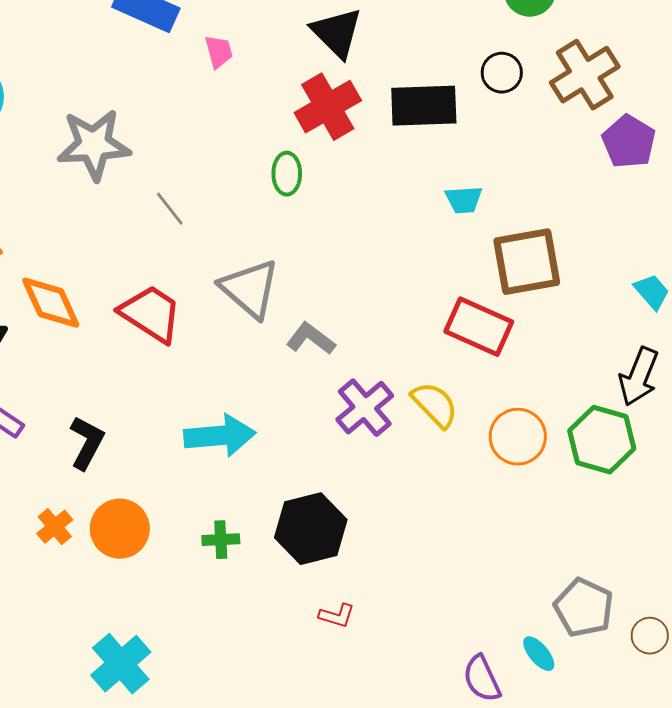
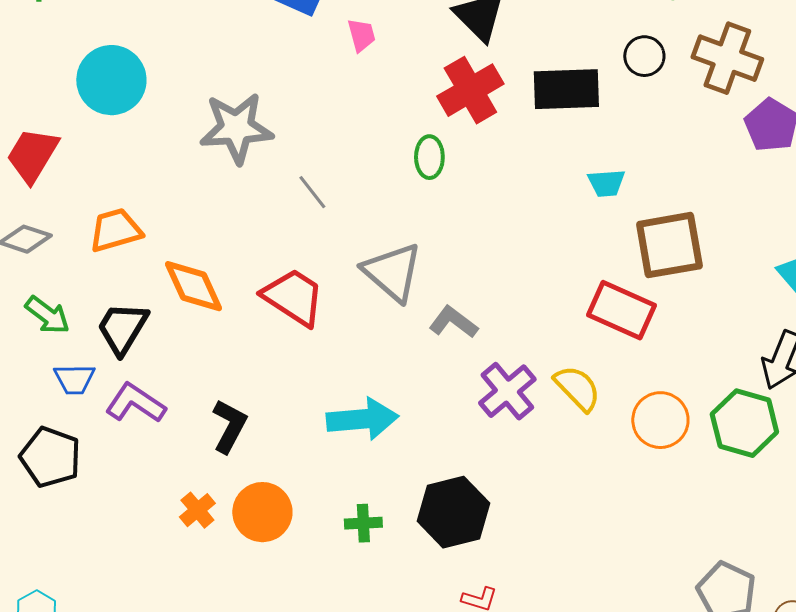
brown cross: (585, 75) -> (727, 58), turned -38

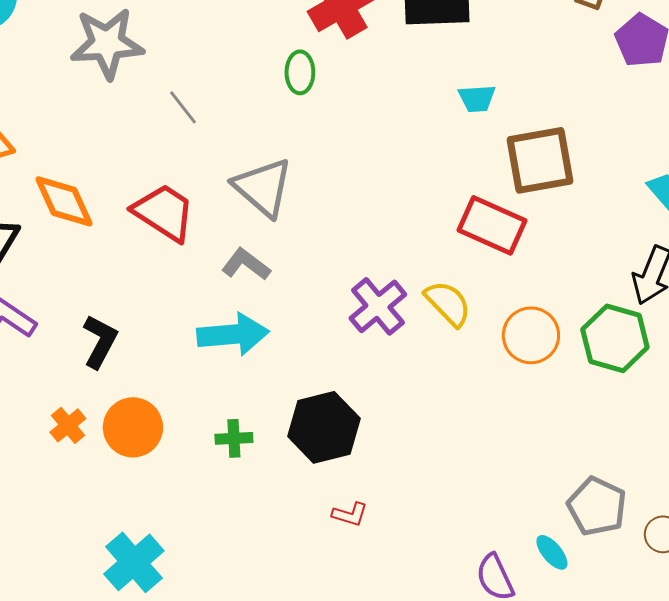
gray L-shape: (453, 322) -> (246, 264), moved

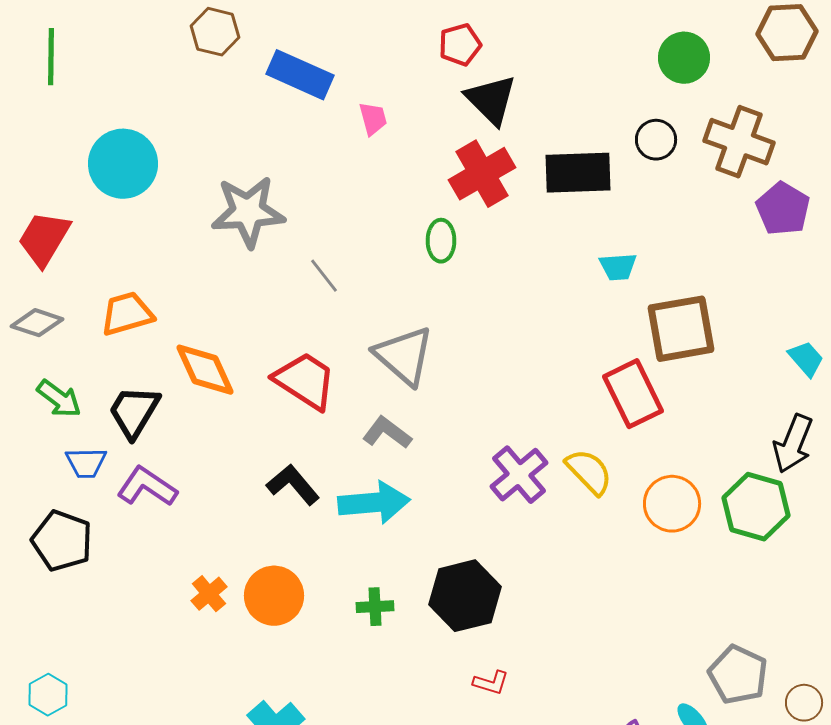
red rectangle: (492, 225) -> (633, 394), turned 40
black L-shape: (100, 341) -> (293, 485), moved, turned -68

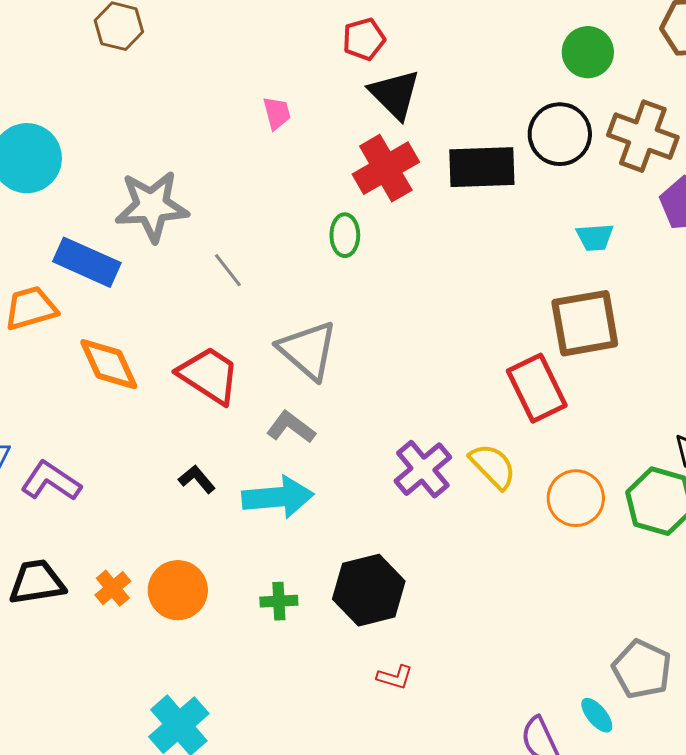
blue rectangle: (300, 75) -> (87, 262), moved
black circle: (656, 140) -> (560, 134), size x1.5
cyan trapezoid: (618, 267) -> (595, 237), moved
black trapezoid: (134, 412) -> (37, 582), moved, turned 50
black L-shape: (293, 485) -> (197, 479), size x0.7

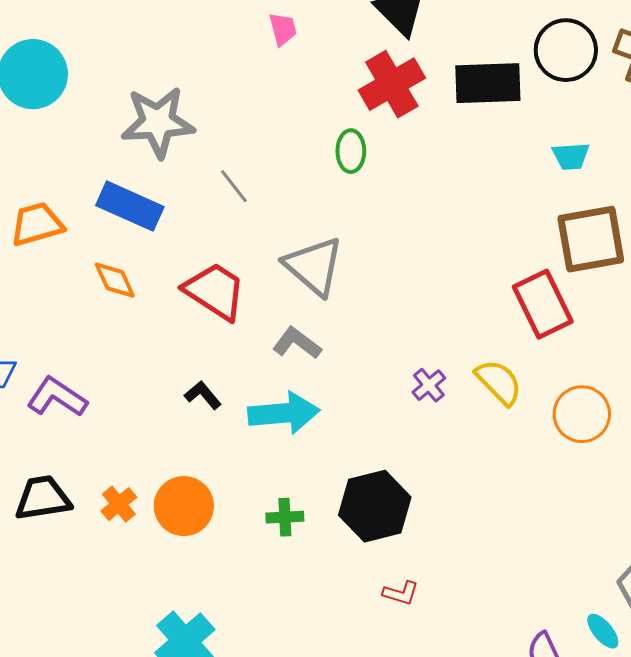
cyan trapezoid: (595, 237) -> (571, 156), moved
blue rectangle: (87, 262) -> (130, 206), moved
orange diamond: (109, 364) -> (115, 280), size x0.7
purple cross: (423, 469) -> (429, 385), size x0.6

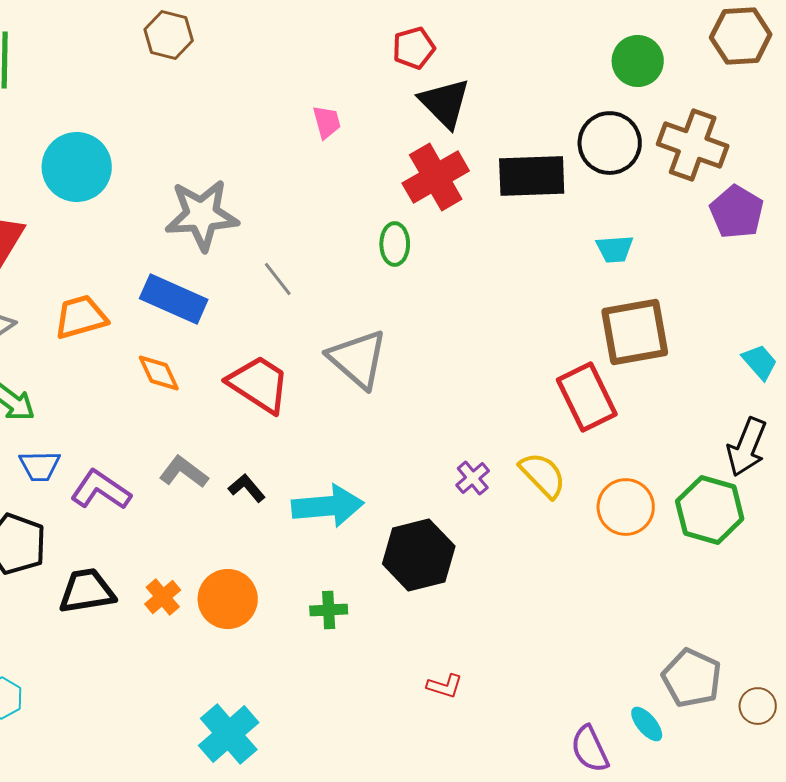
gray L-shape: (297, 343) -> (184, 472), moved
black hexagon: (375, 506) -> (419, 555), moved

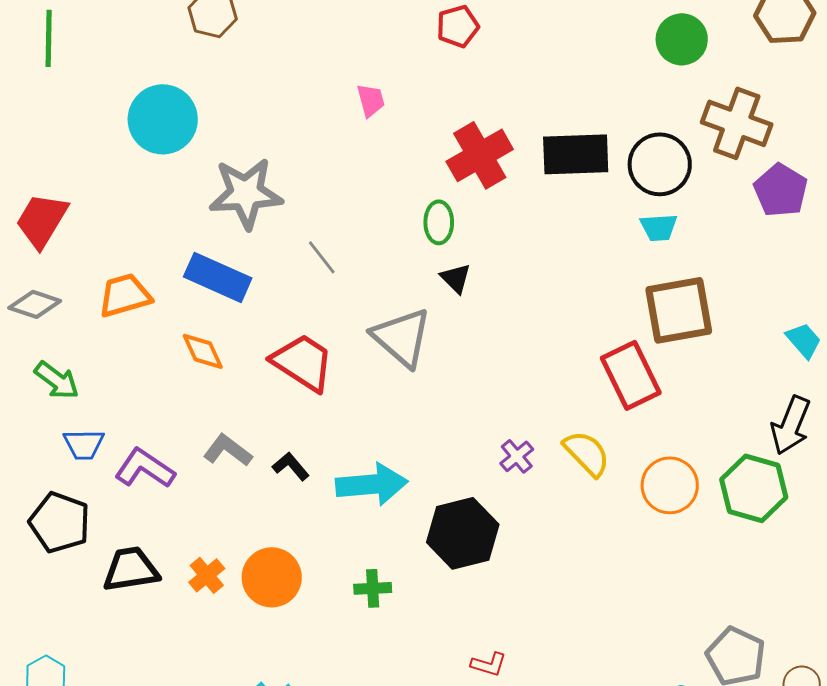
black triangle: (445, 103) -> (456, 278), moved, size x0.6
black circle: (610, 143) -> (660, 164), moved
cyan circle: (77, 167) -> (163, 119), moved

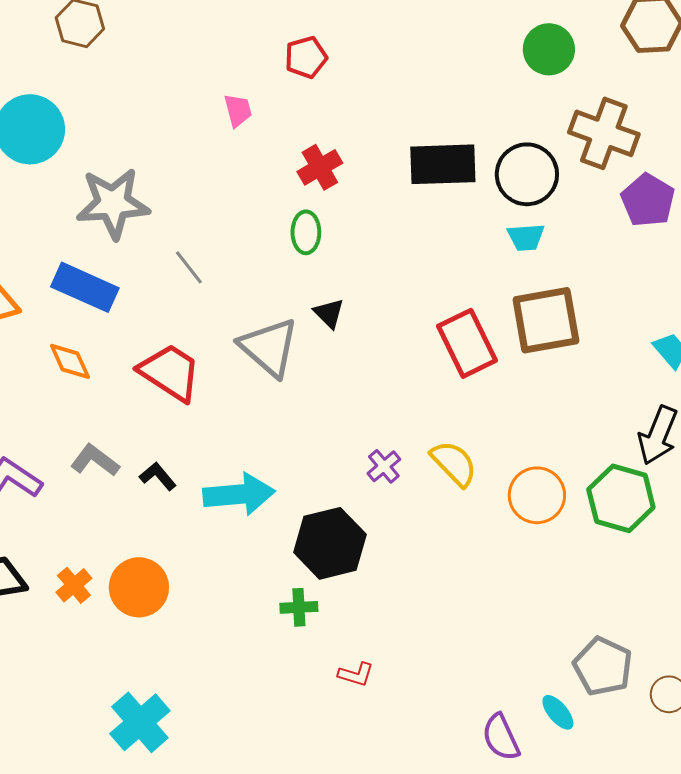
red pentagon: (458, 26) -> (306, 57), moved
red cross: (480, 155) -> (320, 167), moved, size x0.7
black triangle: (456, 278) -> (329, 313), moved
red rectangle: (631, 375) -> (467, 343), moved
green cross: (373, 588) -> (299, 607), moved

